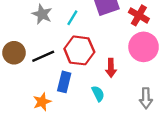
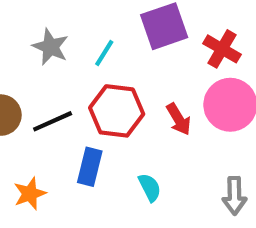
red arrow: (111, 68) -> (179, 119), moved, turned -30
orange star: (42, 102) -> (30, 194), moved

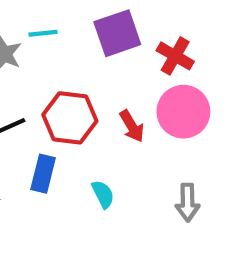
cyan line: (104, 53) -> (43, 33), moved, turned 52

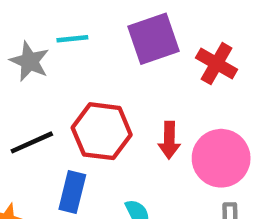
pink circle: (183, 112) -> (221, 158), moved
red arrow: (132, 126) -> (169, 140), turned 32

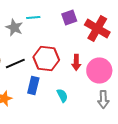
purple square: (153, 39) -> (69, 18), size x0.7
red cross: (217, 64) -> (97, 28), size x1.4

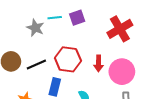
purple square: (69, 18) -> (77, 18), moved
red cross: (97, 28) -> (120, 29), turned 30

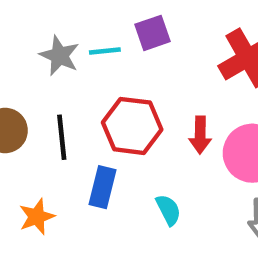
cyan line: (55, 18) -> (105, 51), moved
black line: (36, 64) -> (62, 137), turned -72

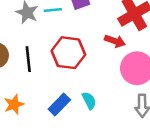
red arrow: (200, 135) -> (115, 41), moved, turned -72
blue rectangle: (103, 187) -> (59, 104), moved, turned 30

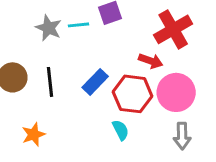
red hexagon: (68, 53) -> (133, 94), moved
blue rectangle: (59, 104) -> (95, 82), moved

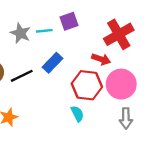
black line: (50, 82) -> (22, 76), turned 70
blue rectangle: (95, 82) -> (52, 63), moved

